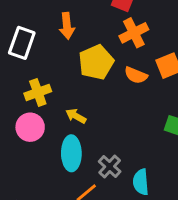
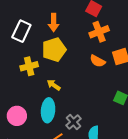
yellow pentagon: (96, 62) -> (54, 50), moved
pink circle: (30, 127) -> (17, 116), moved

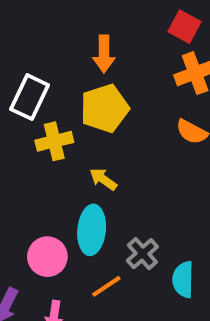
white rectangle: (21, 31) -> (30, 97), moved
pink circle: (17, 116) -> (47, 257), moved

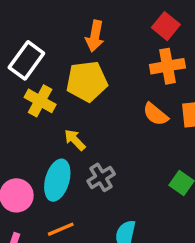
yellow cross: (54, 141) -> (40, 101), turned 32
gray cross: (142, 254) -> (101, 177), moved

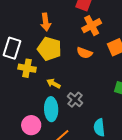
yellow pentagon: (87, 81) -> (49, 49), turned -30
orange semicircle: (156, 114) -> (84, 53), moved

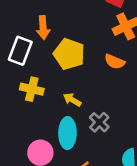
orange arrow: (46, 22) -> (43, 28), moved
yellow cross: (27, 68) -> (32, 89), moved

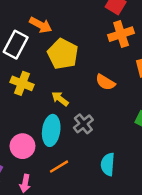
orange arrow: (43, 28) -> (41, 25), turned -65
orange semicircle: (115, 62) -> (105, 82), moved

